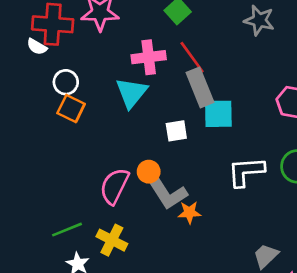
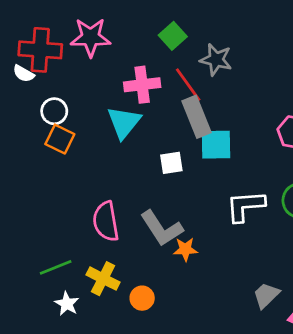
gray star: (259, 20) -> (216, 60), moved
orange circle: (149, 172) -> (142, 298), moved
pink semicircle: (114, 186) -> (106, 221), turned -36

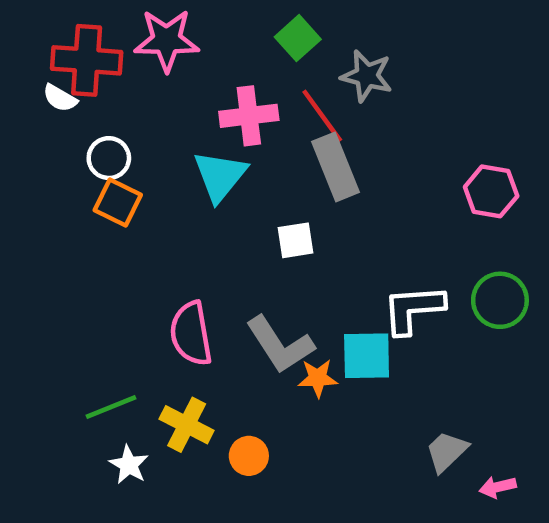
cyan square: (216, 145) -> (367, 356), moved

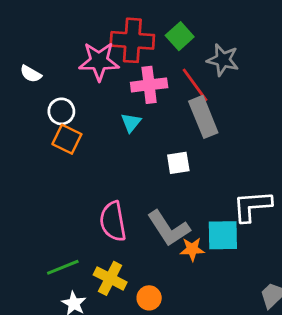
pink star: (167, 40) -> (99, 61), moved
red cross: (87, 60) -> (132, 40), moved
cyan triangle: (220, 176) -> (131, 123), size x0.6

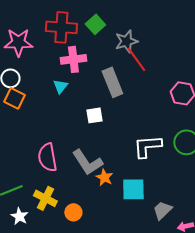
gray star: (223, 60) -> (126, 41), turned -30
pink star: (99, 61) -> (18, 42), moved
red line: (195, 85) -> (136, 59), moved
cyan square: (223, 235) -> (133, 189), moved
orange star: (192, 249) -> (104, 177), turned 30

